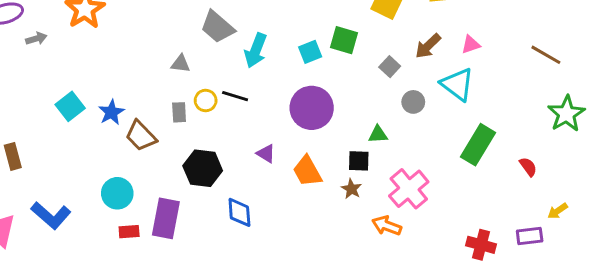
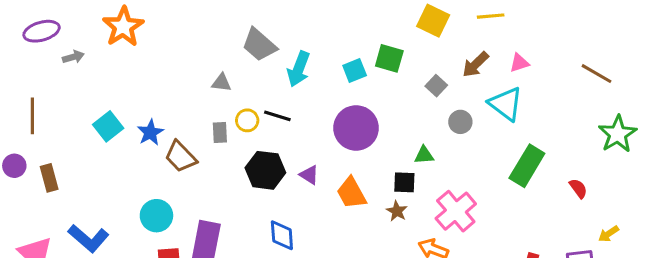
black hexagon: (203, 168) -> (265, 170), moved

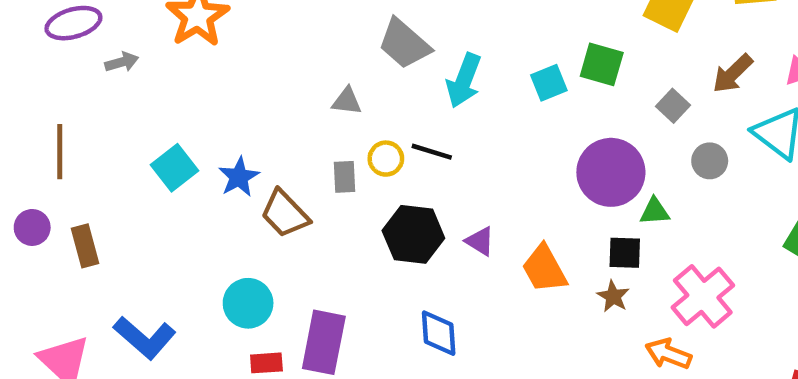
purple circle: (356, 128) -> (611, 172), moved

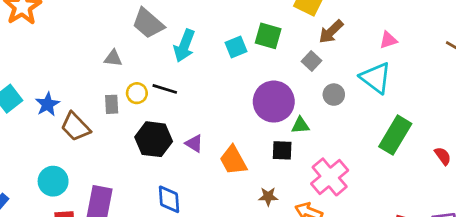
brown arrow: (733, 74) -> (331, 32), moved
brown star: (613, 296) -> (268, 197), moved, turned -30

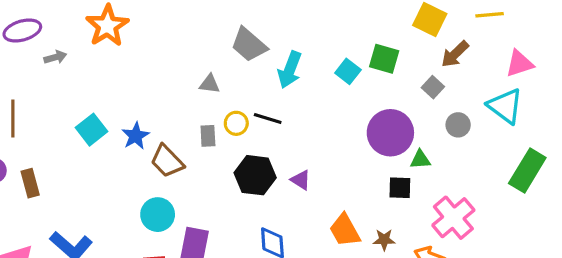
pink triangle: (388, 40) -> (519, 64), size x1.4
cyan square: (236, 47) -> (348, 71), turned -30
orange trapezoid: (233, 160) -> (345, 230), moved
cyan circle: (53, 181) -> (158, 215), moved

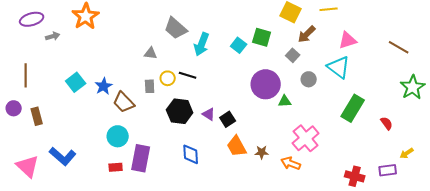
black square: (400, 188) -> (228, 119), moved, turned -35

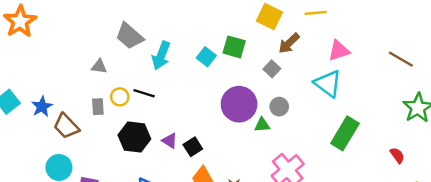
gray circle: (309, 79) -> (279, 107), moved
red semicircle: (387, 123) -> (397, 155), moved

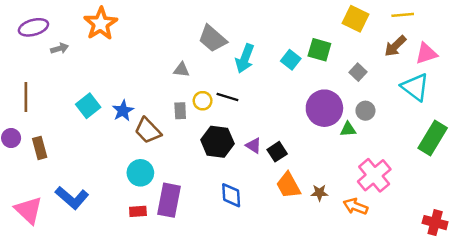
brown arrow: (289, 43) -> (395, 46), moved

